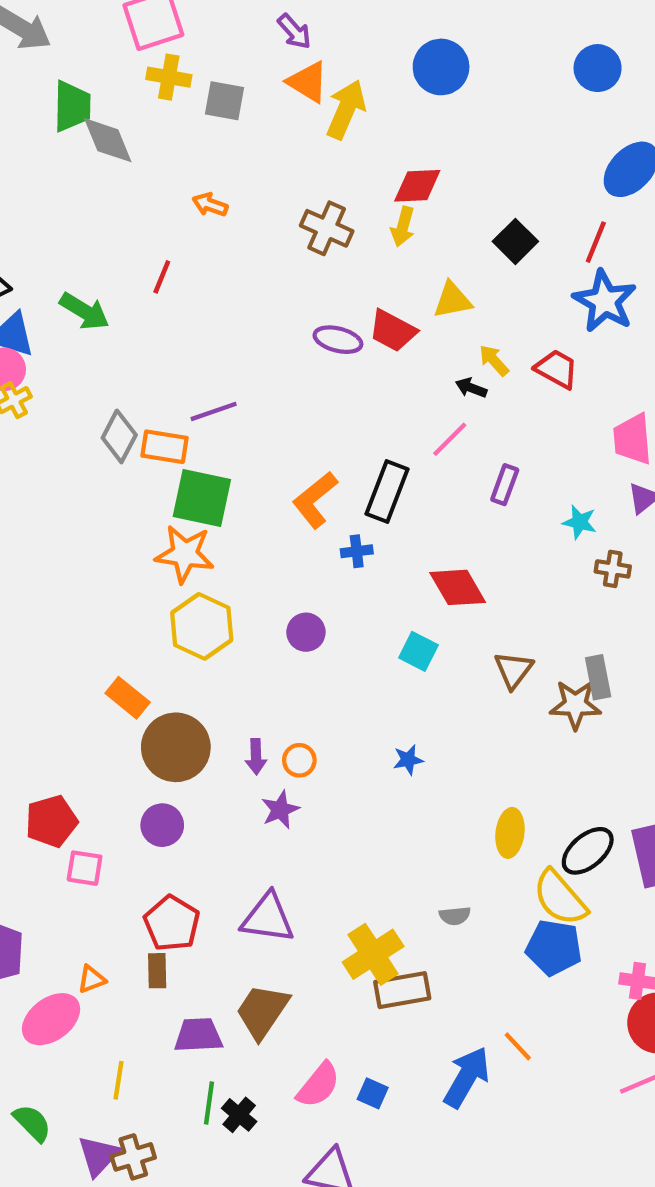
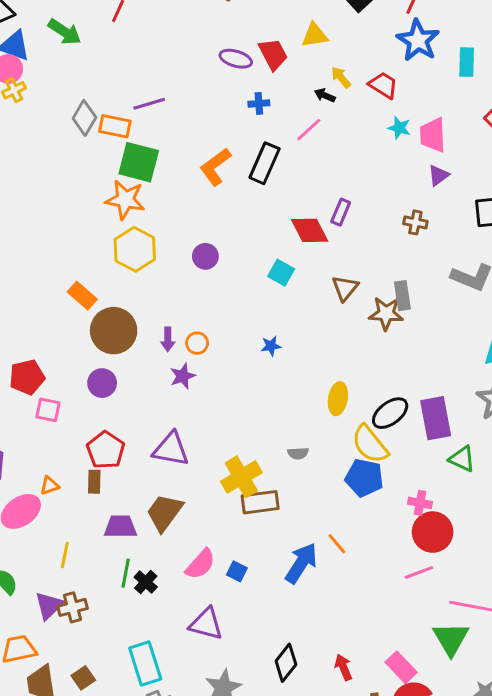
red trapezoid: (393, 331) -> (273, 54), turned -148
purple rectangle: (505, 485) -> (341, 212), moved
cyan star: (580, 522) -> (399, 128), moved
blue cross: (357, 551) -> (259, 103), moved

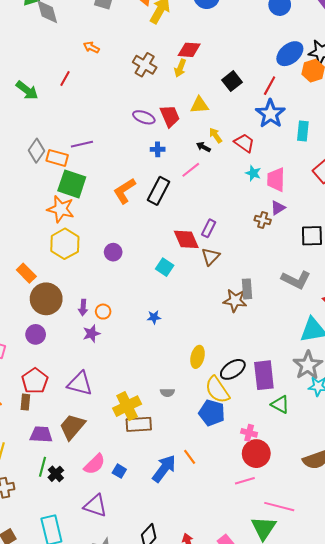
brown cross: (415, 222) -> (263, 220), moved
brown triangle: (345, 288) -> (211, 257), moved

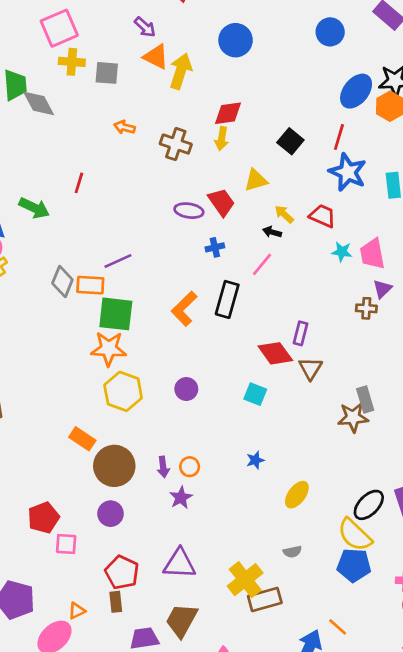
orange arrow: (91, 47) -> (125, 127), moved
yellow ellipse: (198, 357) -> (297, 495), moved, turned 35

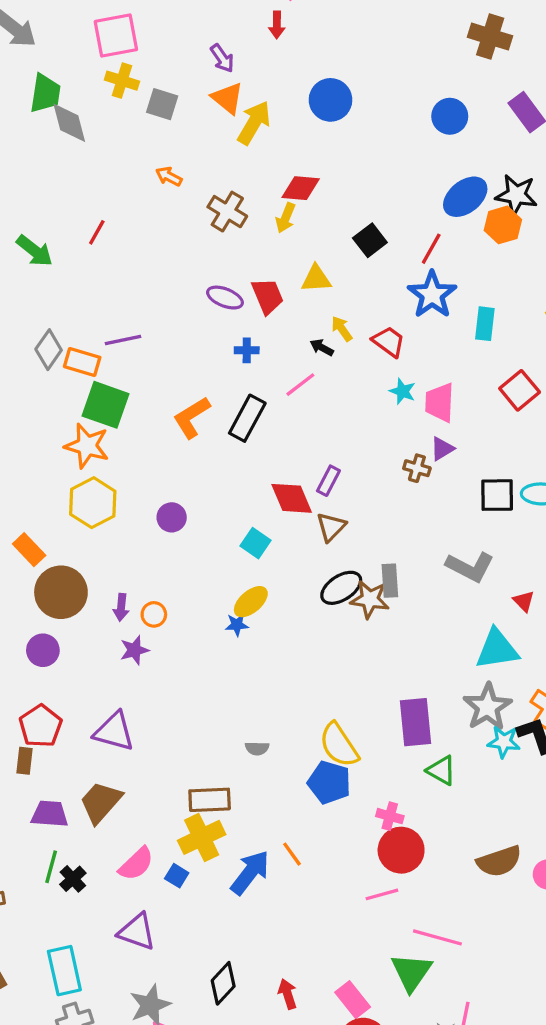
yellow ellipse: (297, 495) -> (251, 602), moved
black ellipse: (369, 505) -> (341, 588), moved
yellow cross: (245, 580) -> (202, 837), moved

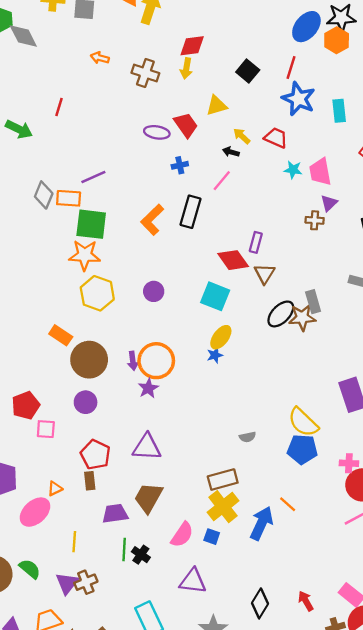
cyan square: (255, 543) -> (215, 296), size x1.4
orange circle: (154, 614) -> (156, 361), size x2.0

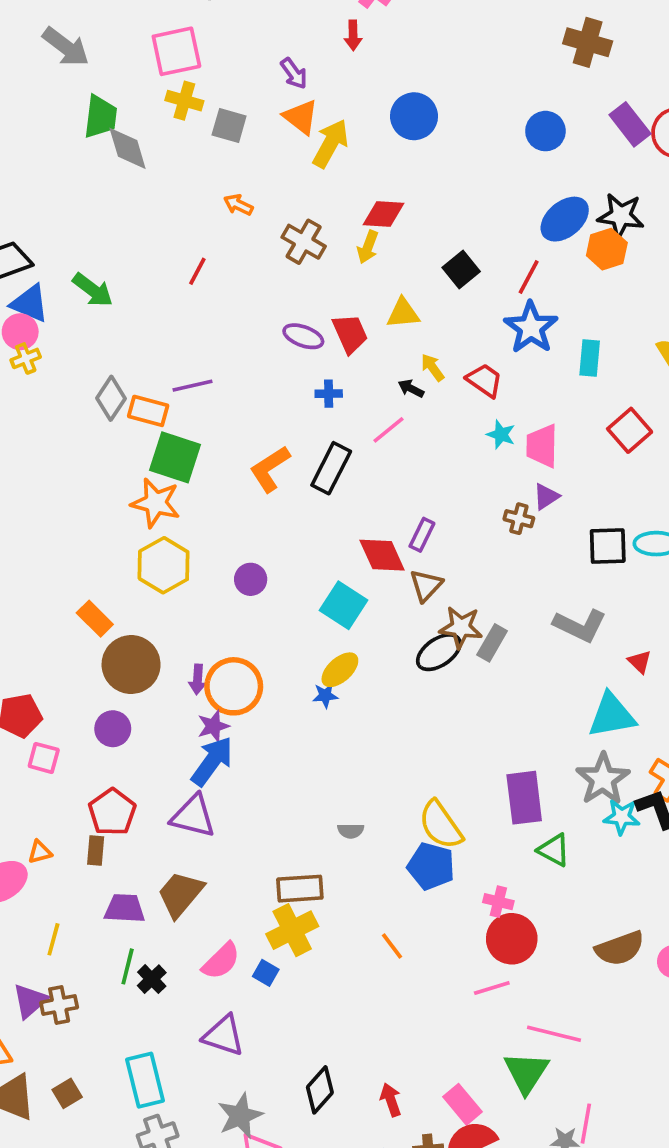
red line: (59, 107) -> (197, 271), moved
gray rectangle: (313, 302) -> (492, 643), turned 35
brown star: (302, 318) -> (461, 627), moved
blue arrow: (262, 523) -> (212, 761), moved

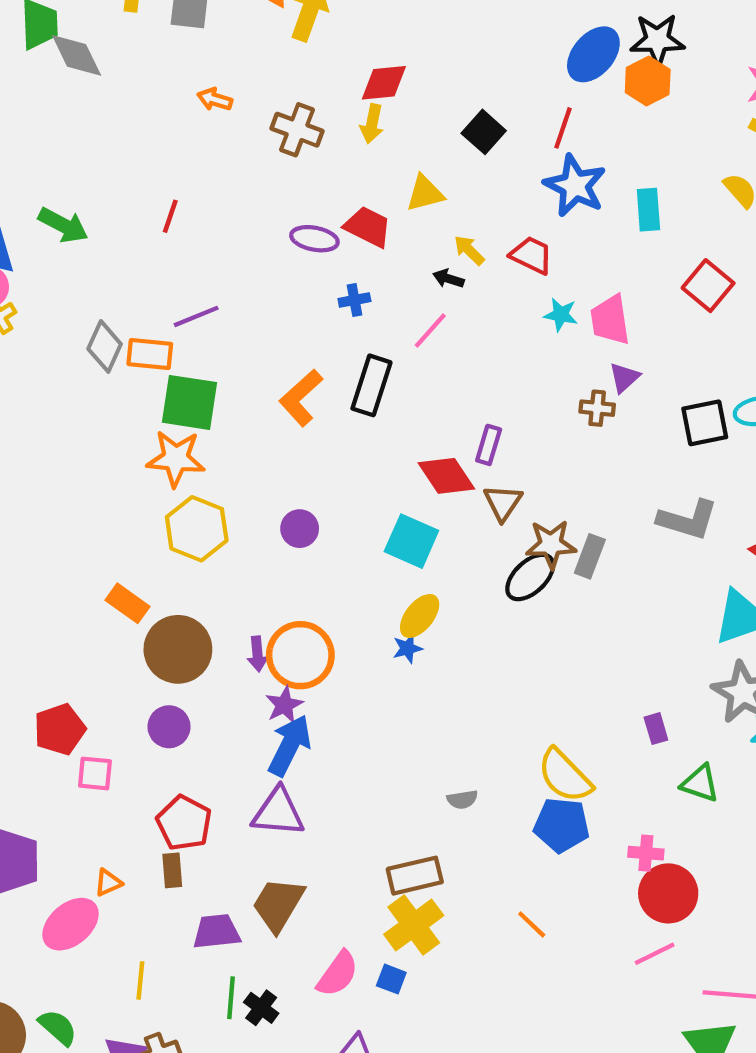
red line: (197, 271) -> (170, 216), moved
red trapezoid: (350, 334) -> (368, 227), turned -30
purple rectangle: (524, 798) -> (656, 729), size x0.5

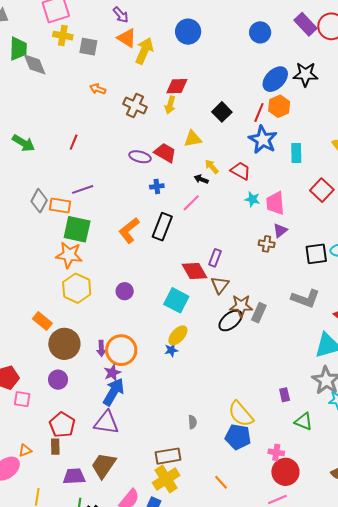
orange hexagon: (648, 81) -> (279, 106), moved
gray semicircle: (462, 799) -> (192, 422), turned -88

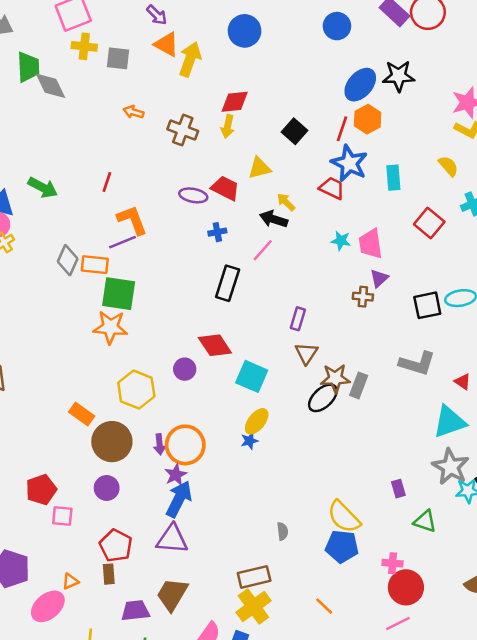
red trapezoid: (241, 171) -> (332, 188), moved
black arrow: (201, 179) -> (274, 219), size x1.5
orange L-shape: (129, 230) -> (132, 220), moved, turned 112
red diamond: (194, 271) -> (215, 345), moved
yellow hexagon: (77, 288) -> (136, 390), moved

